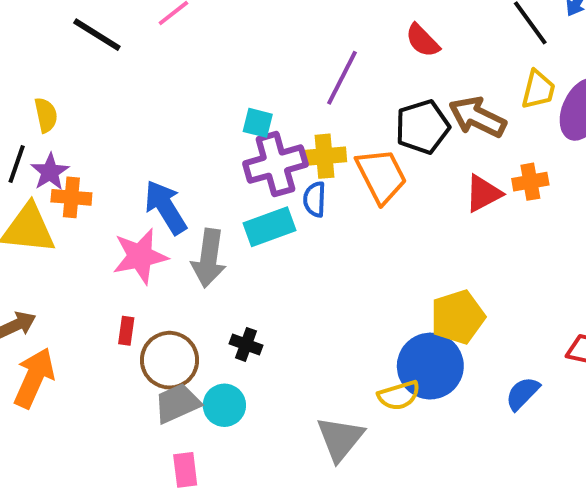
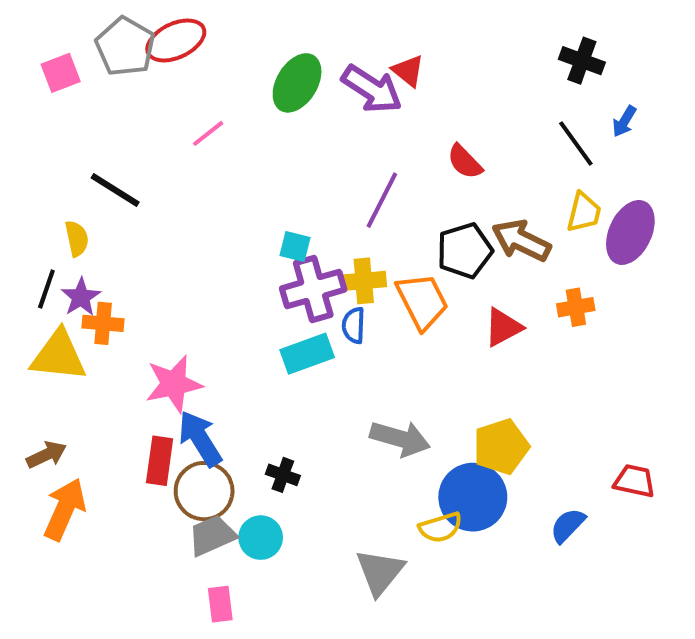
black line: (97, 35) -> (115, 190), moved
red triangle: (483, 193) -> (503, 327), moved
blue arrow: (166, 207) -> (200, 439), moved
gray arrow: (209, 258) -> (400, 439), moved, turned -82
red rectangle: (126, 331) -> (160, 461), size x1.6

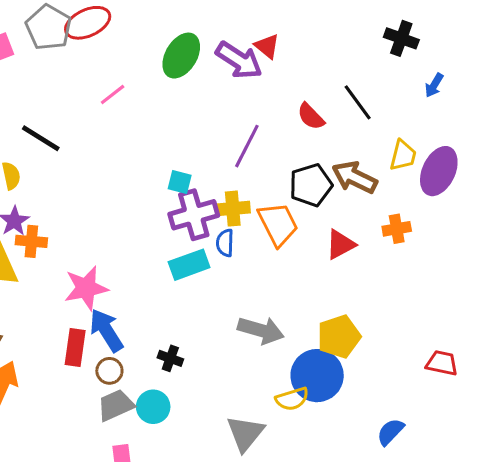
black line: (576, 144) -> (358, 102), moved
brown circle: (204, 491) -> (109, 371), size x0.6
blue semicircle: (568, 525) -> (390, 432), moved

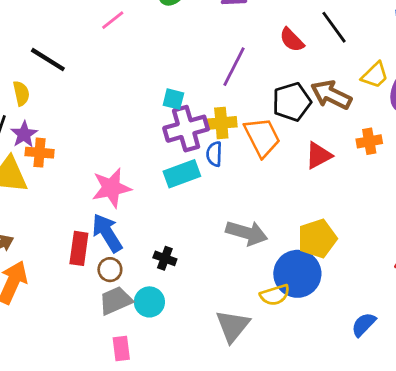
yellow trapezoid: (403, 155) -> (375, 75), turned 32
pink star: (86, 288) -> (111, 188), moved

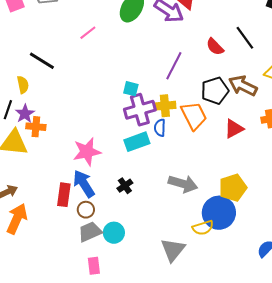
black cross: (165, 258) -> (125, 186), moved, turned 35

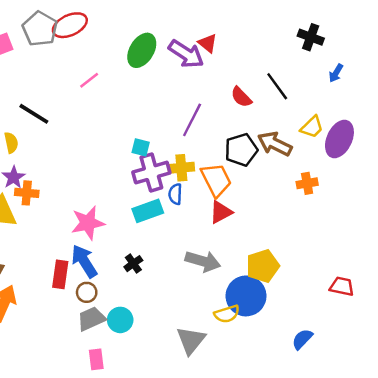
red triangle: (234, 129) -> (221, 212), moved

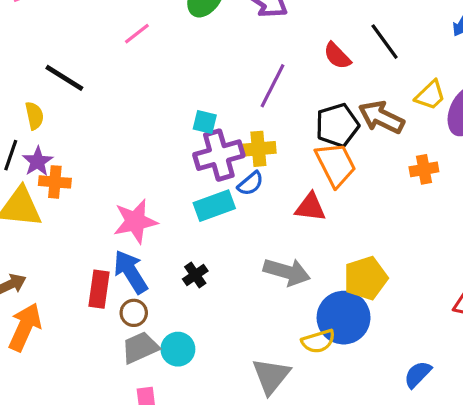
orange trapezoid: (216, 180) -> (336, 165), moved
blue semicircle: (175, 194) -> (250, 184), turned -132
red triangle: (221, 212) -> (310, 207), turned 35

